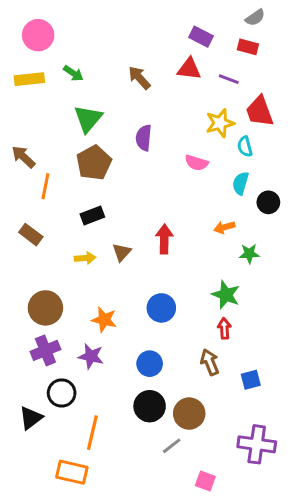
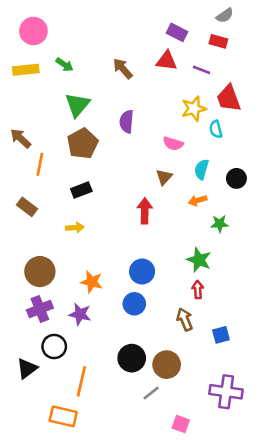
cyan semicircle: (241, 183) -> (202, 169), moved
brown triangle: (122, 252) -> (164, 177), moved
blue circle: (150, 364) -> (134, 304), moved

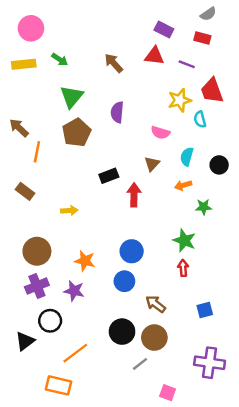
black rectangle: (81, 190) -> (109, 176), moved
brown arrow: (185, 319) -> (156, 304), moved, turned -30
orange line: (81, 381) -> (75, 353), turned 40

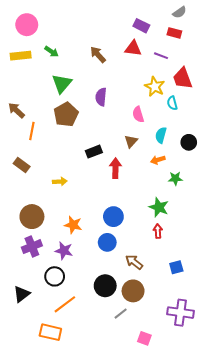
yellow star: (180, 100) -> (155, 87), turned -30
pink semicircle: (160, 133) -> (138, 114), turned 56
black circle: (50, 321) -> (55, 276), moved

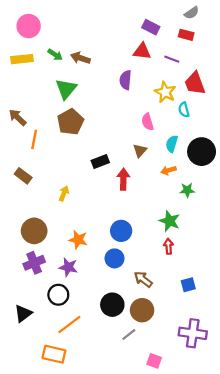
brown arrow: (98, 55) -> (80, 58), moved, turned -30
purple semicircle: (101, 97) -> (126, 80), moved
black circle: (189, 142) -> (202, 152), size x1.6
yellow arrow: (60, 182) -> (64, 193), turned -64

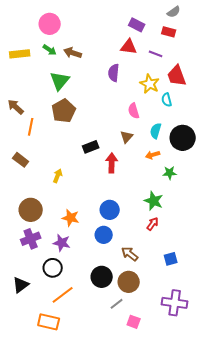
pink circle: (29, 26) -> (50, 24), moved
red arrow: (168, 246) -> (153, 224), turned 40
pink square: (154, 361) -> (134, 322), moved

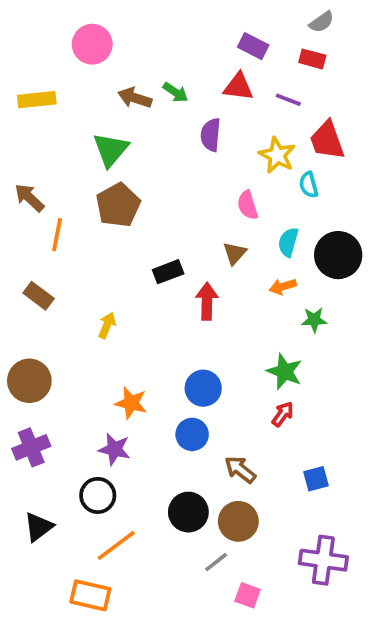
green arrow: (50, 50) -> (175, 92), moved
brown circle: (31, 210) -> (29, 381), moved
purple cross: (31, 239) -> (31, 447), moved

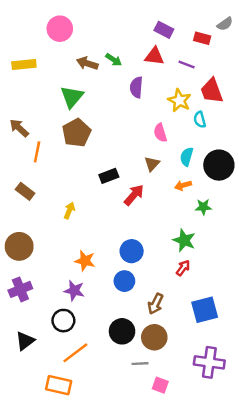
gray semicircle: (322, 22) -> (225, 24), moved
red arrow: (207, 301) -> (134, 195), turned 40
brown arrow: (240, 470) -> (156, 304), turned -102
blue square: (316, 479) -> (205, 310), size x1.6
gray line: (216, 562) -> (140, 364), turned 35

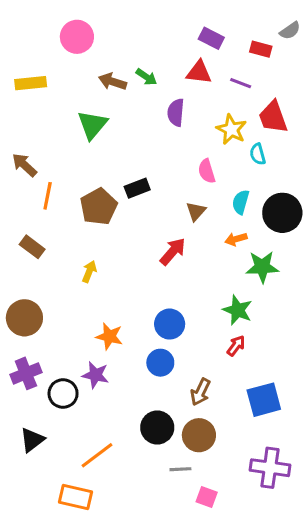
brown pentagon: (77, 133) -> (99, 207), moved
black rectangle: (109, 176) -> (137, 188), moved
green star: (203, 207) -> (262, 267), size x1.5
black circle: (63, 321) -> (63, 394), moved

